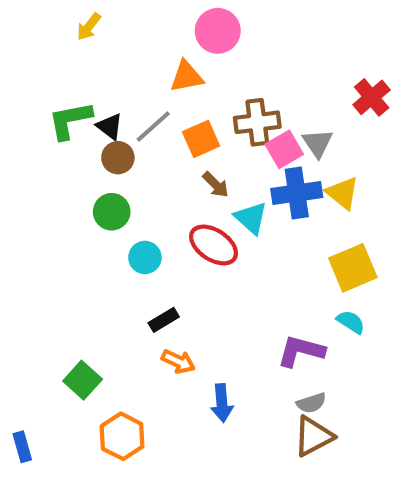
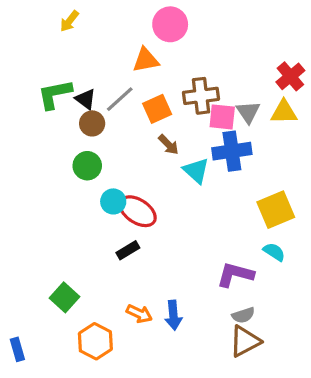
pink square: (284, 149) -> (222, 117), turned 36
yellow triangle: (342, 193) -> (284, 112), moved, turned -40
red ellipse: (214, 245) -> (138, 211), moved
orange arrow: (178, 361) -> (139, 314), moved

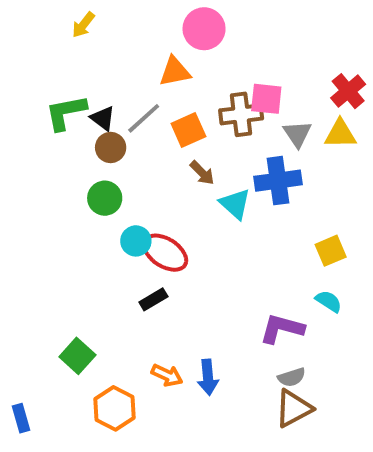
pink square: (222, 117) -> (266, 99), moved
yellow square: (276, 210) -> (331, 251), size x0.7

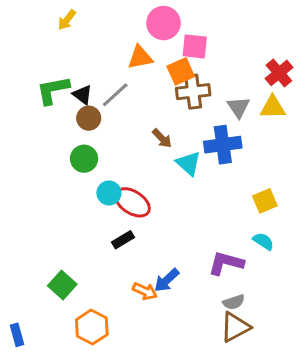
pink square: (266, 99) -> (195, 46), moved
orange square: (188, 130) -> (181, 71), moved
orange arrow: (167, 375) -> (145, 291), moved
blue arrow: (208, 377) -> (167, 280), moved, turned 52

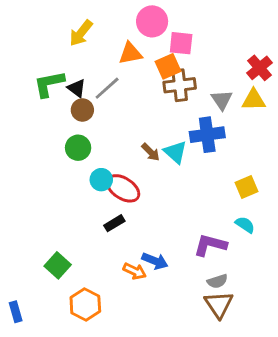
yellow arrow: (67, 20) -> (81, 33), moved, size x1.4
brown arrow: (162, 138) -> (151, 152), moved
blue arrow: (167, 280) -> (155, 261), turned -115
brown triangle: (235, 327) -> (219, 304), turned -36

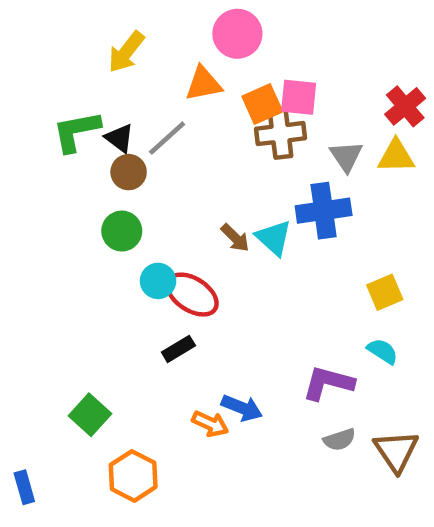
pink square: (181, 43) -> (299, 97), moved
brown triangle: (219, 304) -> (396, 451), moved

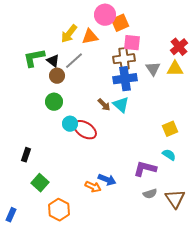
yellow arrow: (126, 52) -> (69, 34), moved
orange square: (262, 104) -> (120, 23), moved
blue cross: (324, 211) -> (125, 79), moved
black rectangle: (178, 349) -> (26, 155), moved, turned -40
blue rectangle: (24, 487) -> (11, 215), turned 40

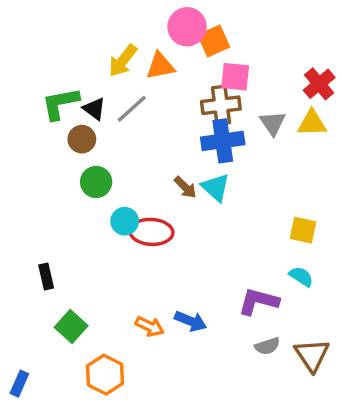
brown circle: (57, 76) -> (82, 139), moved
yellow square: (170, 129) -> (303, 230), turned 35
red ellipse: (85, 130) -> (151, 232), turned -30
black rectangle: (26, 155) -> (46, 276), turned -32
orange arrow: (93, 187) -> (150, 326), moved

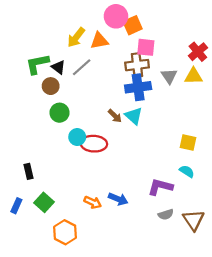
blue rectangle: (19, 384) -> (16, 206), moved

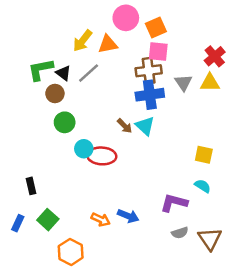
orange square: (133, 25) -> (156, 27), moved

